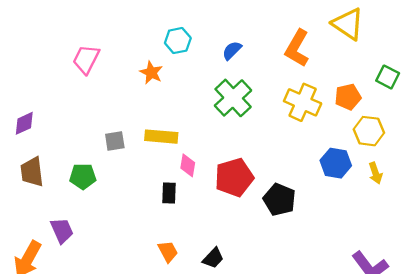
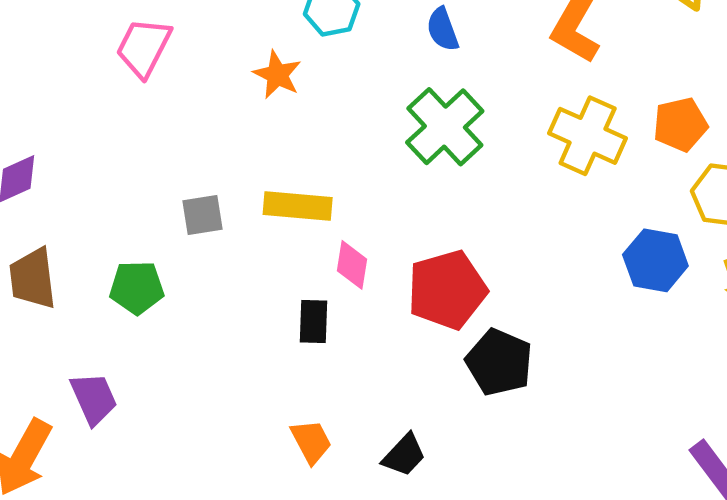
blue semicircle: (232, 50) -> (443, 29), turned -65
black pentagon: (279, 200) -> (499, 362), moved

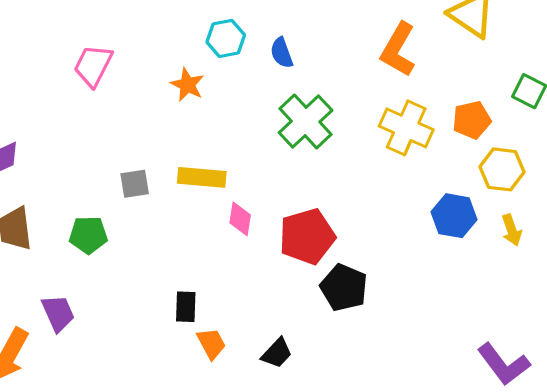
blue semicircle: (443, 29) -> (282, 53), moved
black rectangle: (313, 321) -> (186, 307), moved

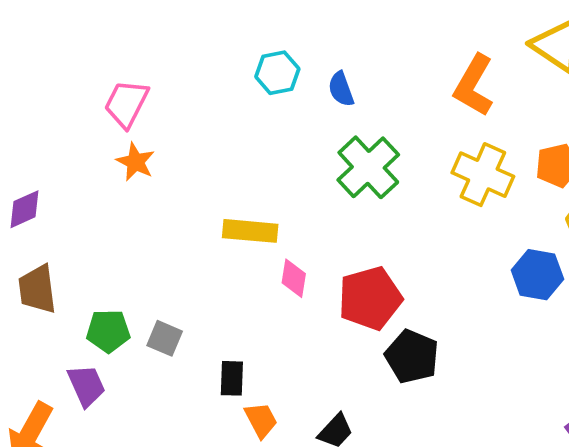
orange star: (187, 85) -> (135, 162), moved
gray square: (135, 184) -> (165, 338), moved, turned 32
green pentagon: (88, 235) -> (108, 331), moved

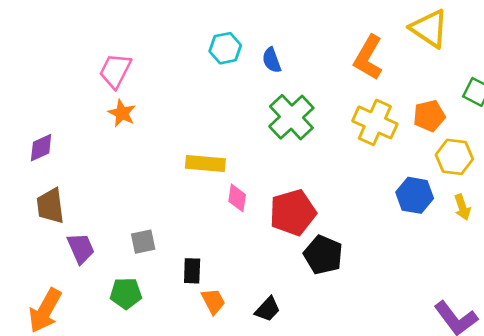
green pentagon: (108, 331) -> (126, 293), moved
gray square: (165, 338) -> (143, 242), turned -35
purple trapezoid: (86, 386) -> (81, 248), moved

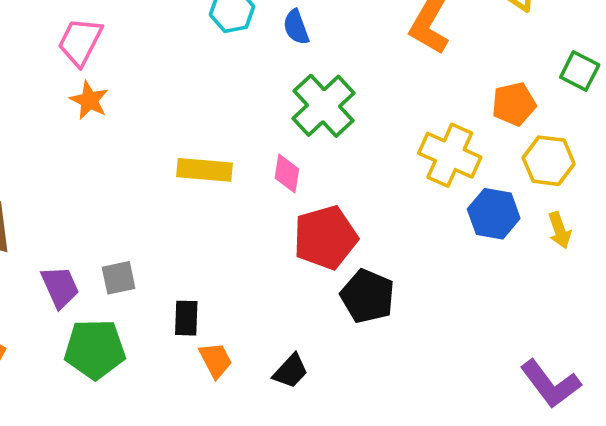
yellow cross: (375, 122) -> (450, 155), moved
pink diamond: (237, 198) -> (287, 173), moved
purple trapezoid: (81, 248) -> (60, 287), moved
green pentagon: (126, 293) -> (95, 349), size x1.4

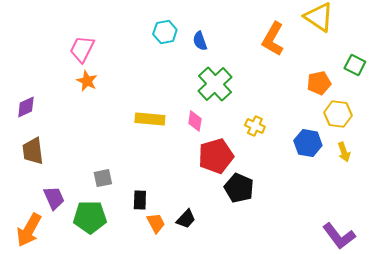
yellow cross: (450, 155) -> (255, 126), moved, size x0.6
purple trapezoid: (60, 287) -> (54, 198), moved
black trapezoid: (291, 371) -> (186, 219), moved

